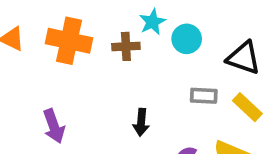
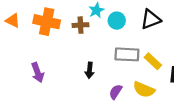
black triangle: (244, 58) -> (151, 19), moved, turned -40
gray rectangle: (204, 96) -> (127, 54), size x1.5

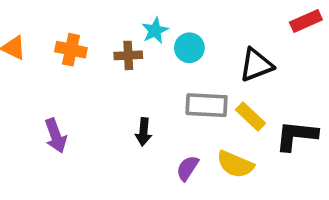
black triangle: (151, 19) -> (256, 65), moved
orange cross: (47, 22) -> (71, 50), size x0.7

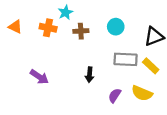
cyan star: (155, 31) -> (65, 12), moved
purple arrow: (56, 136) -> (39, 77), turned -36

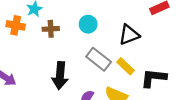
gray rectangle: (126, 59) -> (99, 59), turned 35
black arrow: (90, 75) -> (60, 76), size x1.6

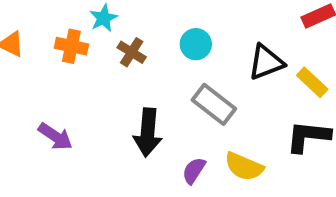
brown cross: (51, 29) -> (132, 52), turned 35
yellow rectangle: (126, 66) -> (312, 82), moved

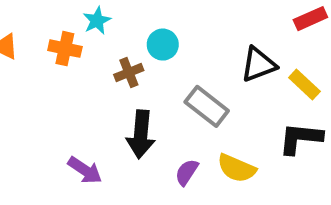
cyan circle: (196, 44) -> (163, 45), moved
brown cross: (132, 52) -> (129, 72), moved, turned 36
purple arrow: (55, 136) -> (85, 170), moved

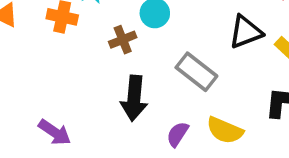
purple arrow: (85, 170) -> (55, 132), moved

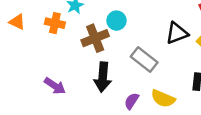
brown cross: (123, 40) -> (95, 38), size x1.5
purple arrow: (55, 132) -> (55, 86), moved

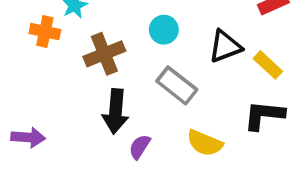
cyan circle: (116, 21) -> (164, 30), moved
purple arrow: (55, 86) -> (28, 137), moved, turned -30
purple semicircle: (132, 101) -> (140, 147), moved

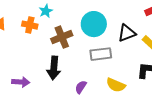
cyan circle: (164, 30) -> (94, 24), size x1.6
gray rectangle: (177, 85) -> (101, 54), turned -45
black arrow: (115, 111) -> (54, 68), moved

